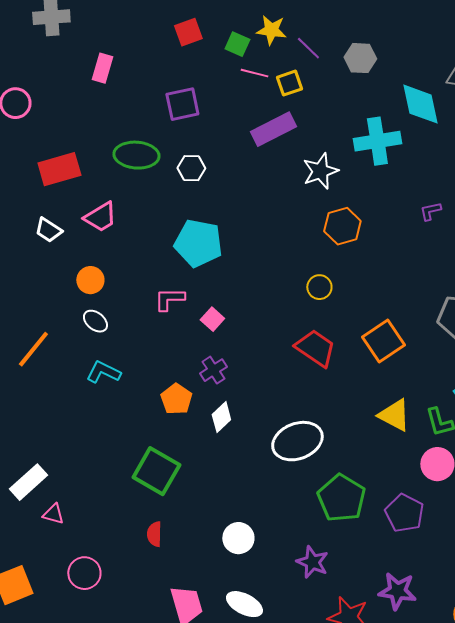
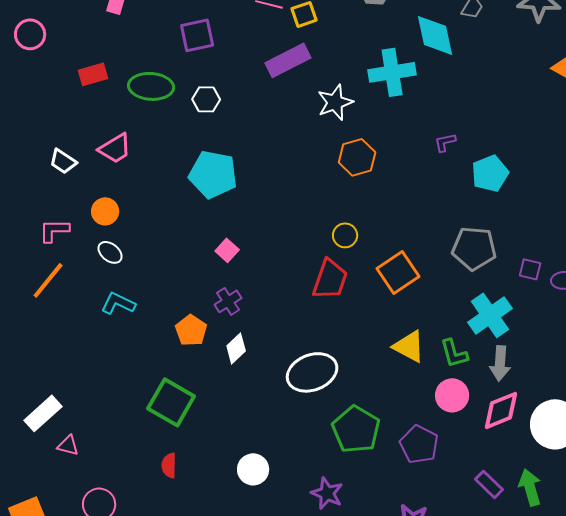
red rectangle: (59, 169) -> (93, 74), moved, size x0.7
yellow circle: (319, 287) -> (345, 235), moved
pink L-shape: (169, 299) -> (54, 230), moved
red trapezoid: (315, 348) -> (330, 279), turned 75

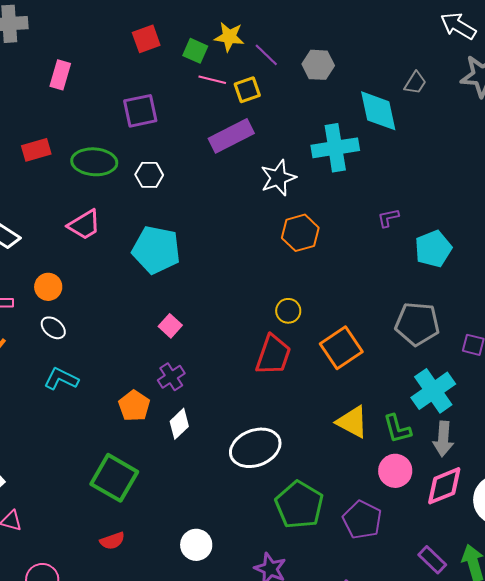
pink trapezoid: (115, 148) -> (84, 225), moved
red semicircle: (169, 465) -> (112, 541), turned -110

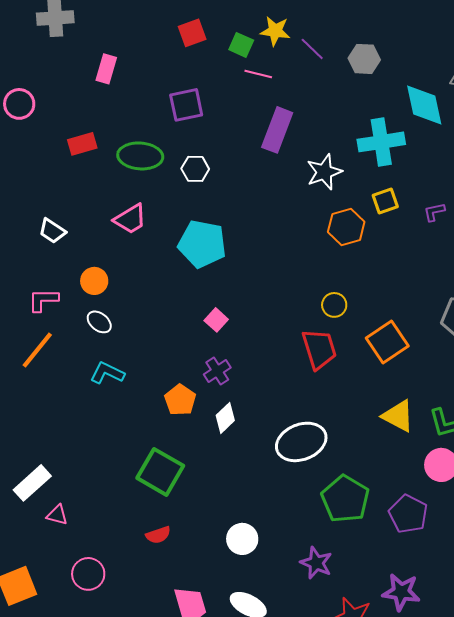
yellow square: (247, 90) -> (385, 201), moved
purple rectangle: (231, 136) -> (277, 130), turned -42
red trapezoid: (273, 355) -> (319, 349), turned -36

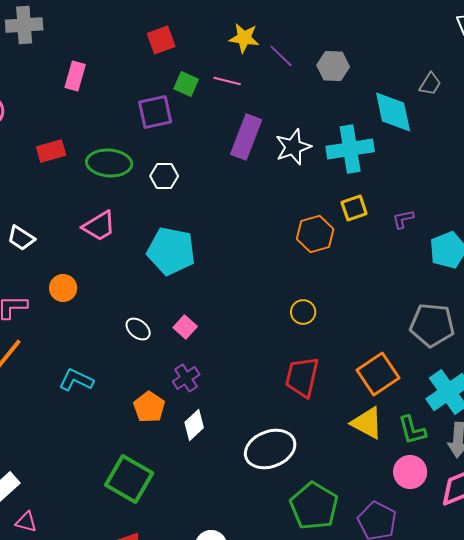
green square: (241, 45) -> (186, 84), moved
white star: (324, 172) -> (293, 147), moved
white ellipse: (99, 322) -> (138, 329), moved
orange square: (387, 342) -> (378, 374), moved
red trapezoid: (319, 349) -> (302, 377), moved, turned -150

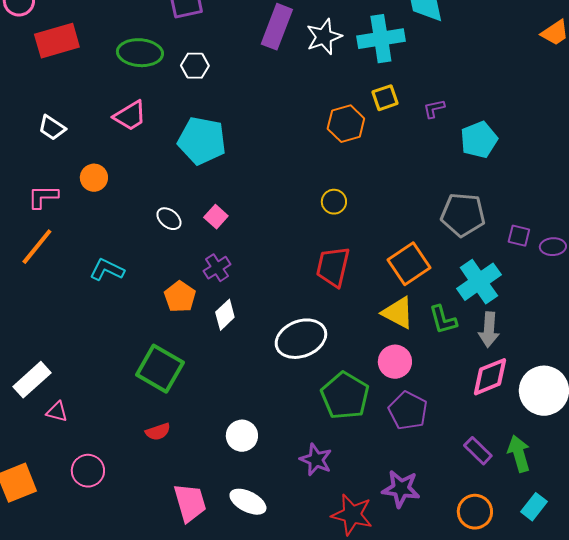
red rectangle: (51, 151) -> (57, 41), moved, size x1.5
pink circle: (410, 472) -> (395, 362), moved

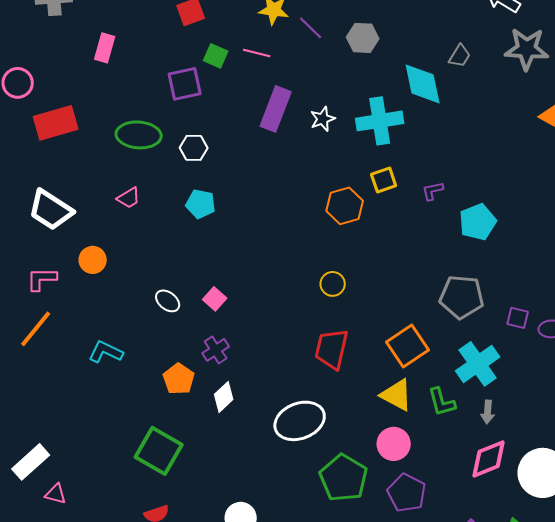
white star: (324, 37) -> (323, 119), size x0.7
pink trapezoid: (130, 116) -> (129, 198), size x0.7
white trapezoid: (52, 128) -> (51, 210), size x1.6
cyan pentagon: (202, 141) -> (201, 204), moved, size x0.6
gray arrow: (489, 330) -> (488, 412), size x0.7

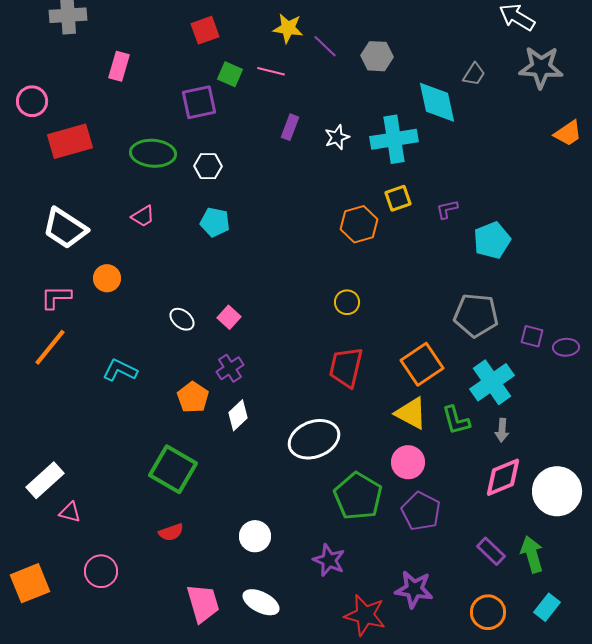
purple rectangle: (276, 109) -> (290, 127), size x0.6

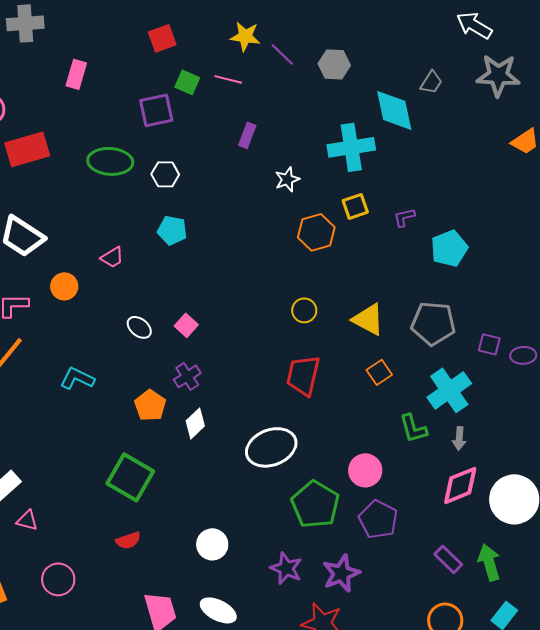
white star: (337, 137) -> (287, 179), moved
pink trapezoid: (143, 216) -> (112, 257), moved
orange square: (422, 364) -> (379, 372), size x0.6
yellow triangle: (411, 413) -> (368, 319), moved
purple star: (414, 589) -> (341, 573), moved, turned -30

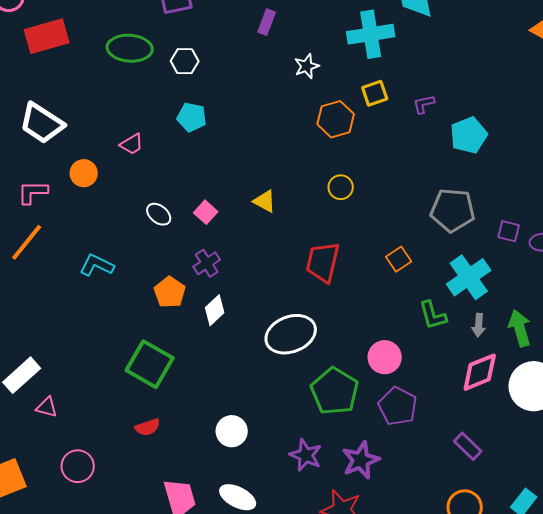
yellow circle: (304, 310) -> (341, 187), moved
yellow triangle: (368, 319) -> (265, 201), moved, size x0.7
green arrow: (489, 562) -> (520, 328), moved

